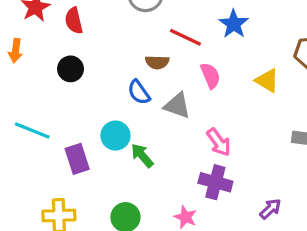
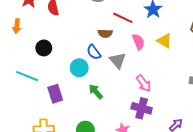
black circle: (70, 69) -> (44, 48), moved
yellow triangle: (267, 81) -> (164, 41), moved
gray triangle: (177, 106) -> (118, 60), turned 30
cyan circle: (115, 136) -> (79, 68), moved

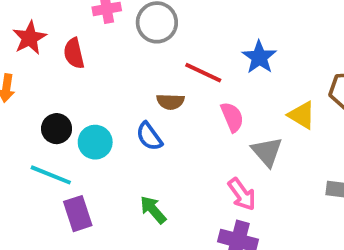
yellow triangle: (164, 41) -> (302, 115), moved
gray triangle: (118, 60) -> (267, 152), moved
cyan circle: (79, 68) -> (95, 142), moved
cyan line: (27, 76) -> (51, 175), moved

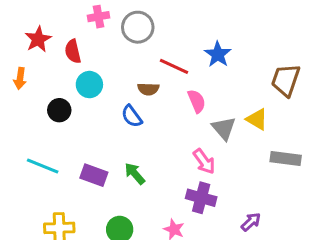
yellow triangle: (302, 115) -> (257, 119), moved
cyan circle: (95, 142) -> (89, 85), moved
cyan line: (51, 175) -> (43, 166), moved
purple rectangle: (78, 214) -> (94, 175), moved, turned -52

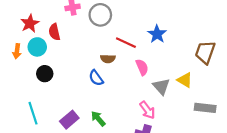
cyan circle: (89, 85) -> (37, 47), moved
cyan line: (43, 166) -> (33, 113), turned 50
purple rectangle: (94, 175) -> (69, 120), turned -60

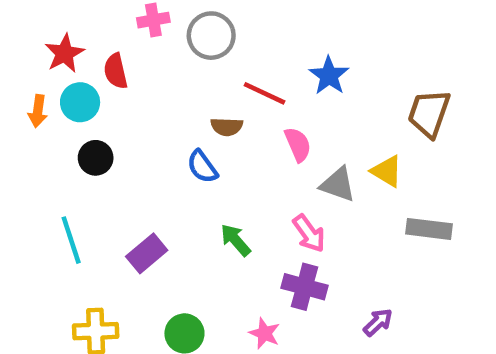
gray triangle: (161, 86) -> (338, 184), turned -30
green arrow: (98, 119) -> (236, 240), moved

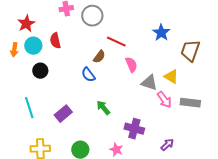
red semicircle: (116, 71) -> (55, 41), moved
blue star: (329, 76) -> (161, 33), moved
brown semicircle: (227, 127) -> (99, 57), turned -56
pink arrow: (309, 233) -> (164, 100), moved

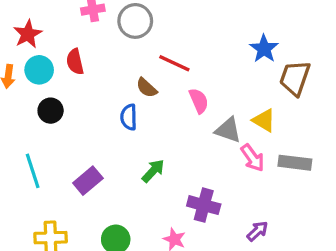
blue star: (161, 33) -> (264, 49), moved
brown semicircle: (99, 57) -> (147, 88), turned 96
blue semicircle: (88, 75) -> (129, 117), turned 35
green arrow: (103, 108) -> (153, 171), turned 84

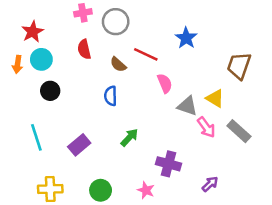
blue star: (264, 49) -> (186, 38), moved
red semicircle: (75, 62) -> (84, 49), moved
brown semicircle: (147, 88) -> (118, 64), moved
gray rectangle: (295, 163) -> (239, 131), turned 35

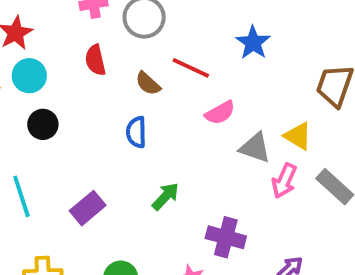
pink semicircle: (165, 83) -> (220, 113), turned 84
pink arrow: (206, 127) -> (284, 181), turned 60

